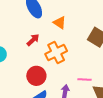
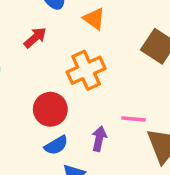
red arrow: (33, 40) -> (35, 38), moved

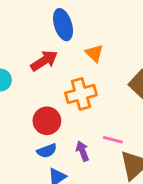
red arrow: (35, 38) -> (44, 61), size x1.4
purple arrow: (99, 139) -> (82, 151), turned -42

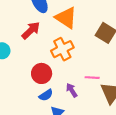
orange triangle: (94, 53) -> (66, 18), size x1.6

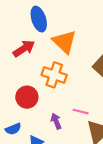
orange cross: (62, 49) -> (54, 75), turned 35
blue semicircle: (46, 95) -> (13, 129), moved

